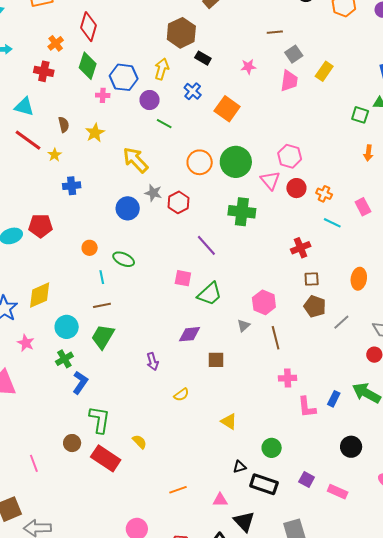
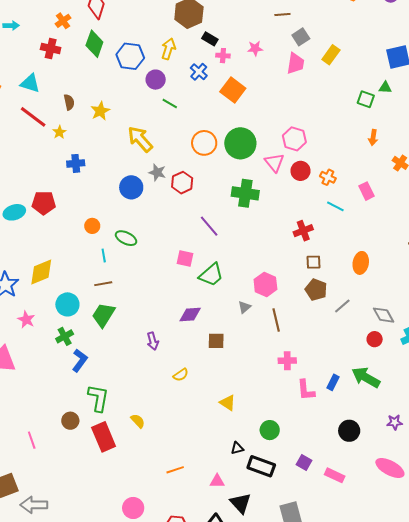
pink cross: (103, 95) -> (223, 56), moved
red rectangle: (106, 458) -> (104, 437), turned 32

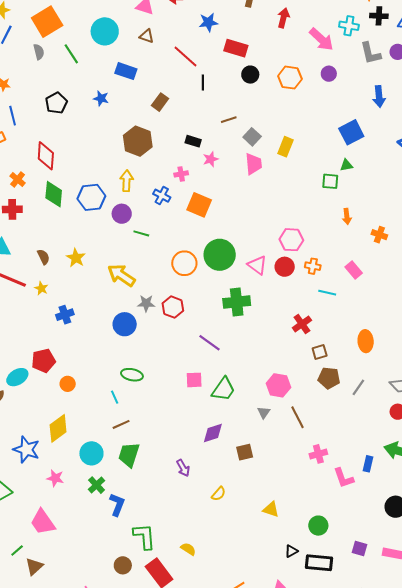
black rectangle: (210, 39) -> (193, 141), moved
pink hexagon: (294, 139) -> (291, 240), moved
orange circle: (92, 226) -> (68, 384), moved

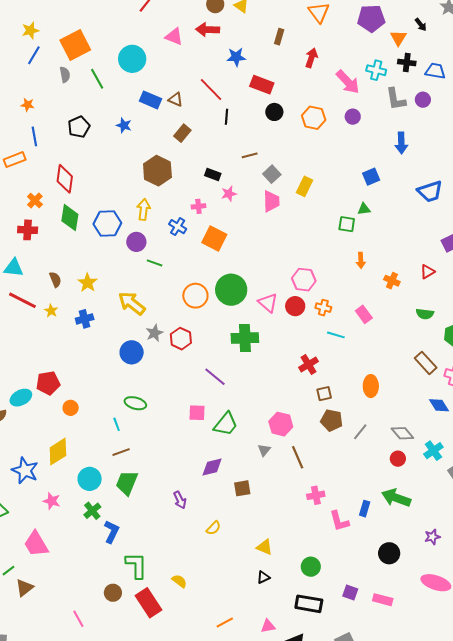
brown triangle: (147, 36) -> (175, 99), moved
blue square: (351, 132) -> (371, 177), size x0.7
gray star: (146, 303) -> (154, 333), turned -30
blue cross: (65, 315) -> (85, 319), moved
black triangle: (291, 551) -> (263, 577), moved

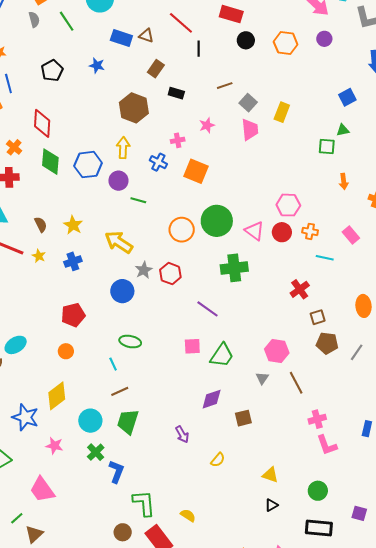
black rectangle: (213, 175) -> (176, 93), moved
red pentagon: (48, 383) -> (73, 315), moved
pink L-shape: (339, 521) -> (327, 445), moved

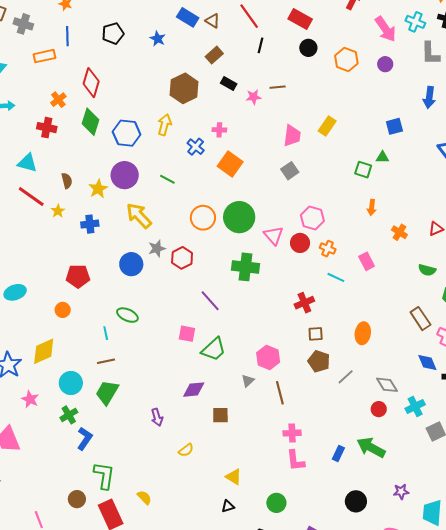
gray square: (248, 103) -> (290, 171), moved
pink star: (207, 125) -> (254, 97), moved
purple circle: (118, 181) -> (125, 175), moved, size x1.4

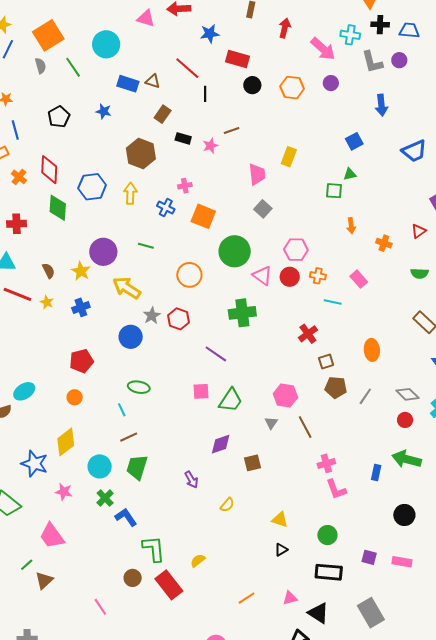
orange cross: (58, 100) -> (19, 177), moved
blue hexagon: (127, 133) -> (92, 187), moved
green circle: (239, 217) -> (235, 251), moved
blue L-shape: (85, 439) -> (126, 517), turned -55
yellow semicircle: (144, 497) -> (198, 561), turned -70

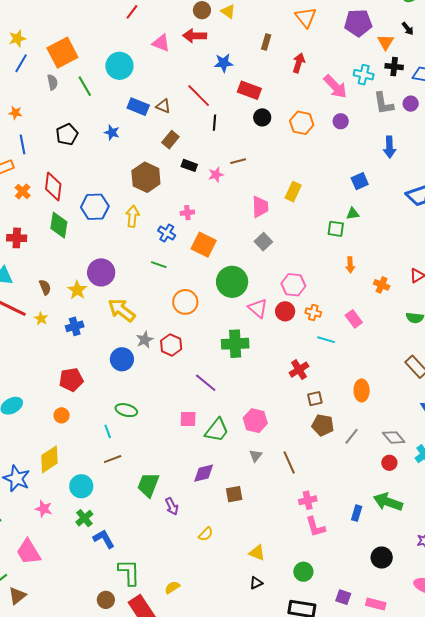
green line: (146, 246) -> (159, 265), moved
pink hexagon: (285, 396) -> (255, 421), moved
green trapezoid: (137, 467) -> (148, 485), moved

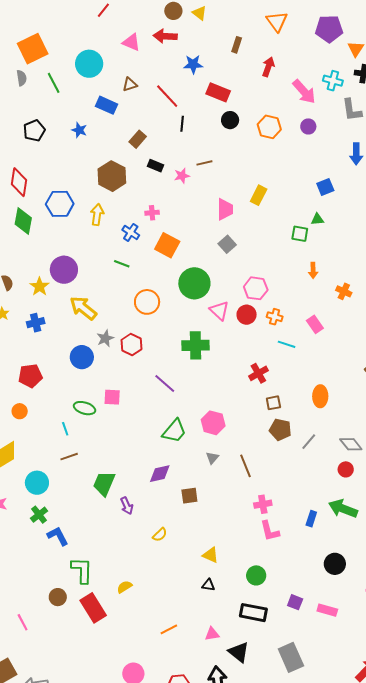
brown triangle: (163, 106) -> (130, 84), moved, turned -42
pink square: (188, 419) -> (112, 397), moved
black triangle: (256, 583) -> (208, 585), turned 32

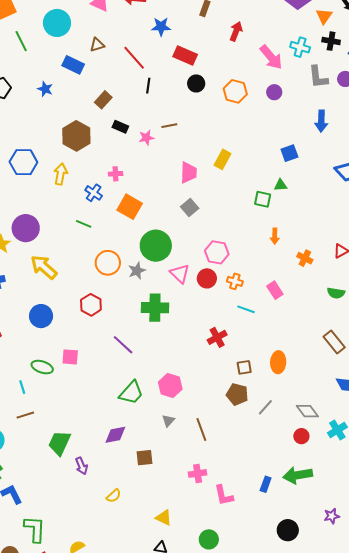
gray star: (105, 338) -> (137, 271), moved
brown square: (273, 403) -> (244, 367), moved
pink cross: (263, 504) -> (198, 473), moved
green arrow: (343, 509) -> (298, 475), turned -32

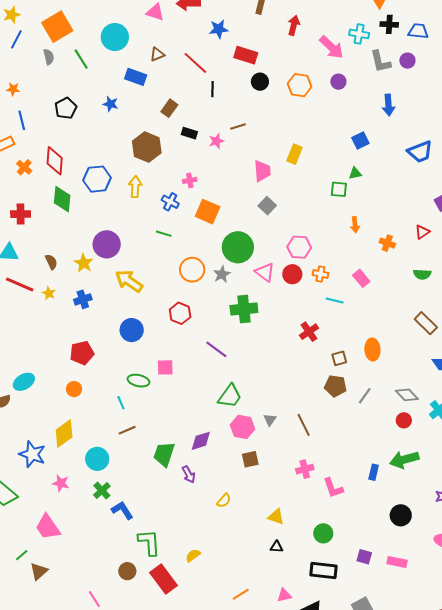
pink hexagon: (170, 386) -> (243, 427), moved
purple diamond: (115, 435) -> (201, 441), moved

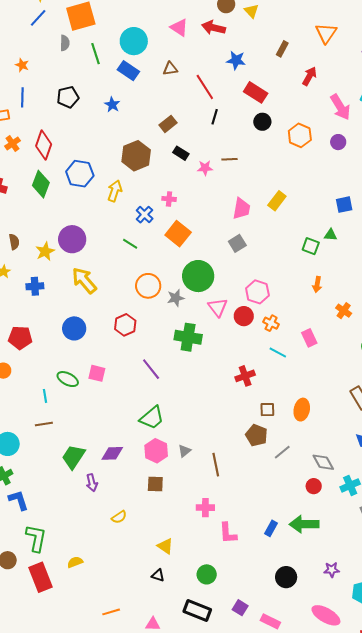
blue rectangle: (136, 77) -> (128, 71), moved

